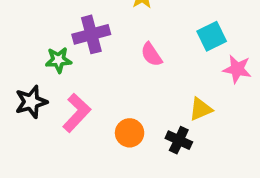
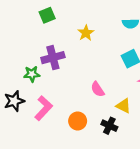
pink semicircle: (151, 54) -> (98, 89), moved
yellow triangle: (201, 109) -> (123, 106), turned 49

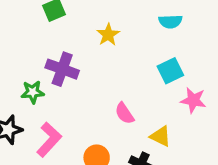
purple cross: (53, 58) -> (62, 69), turned 35

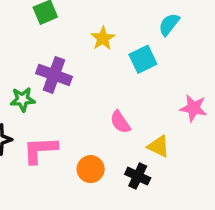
cyan semicircle: (170, 22) -> (169, 24), turned 130
cyan square: (170, 71) -> (143, 59), moved
pink L-shape: (49, 140) -> (40, 150), turned -136

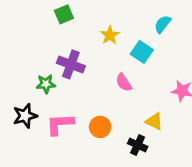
cyan square: (143, 59) -> (142, 52), turned -30
pink semicircle: (120, 122) -> (124, 82), moved
orange circle: (91, 169) -> (100, 127), moved

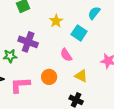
yellow triangle: (154, 121) -> (81, 76), moved
orange circle: (100, 127) -> (49, 77), moved

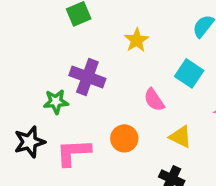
cyan square: (79, 33) -> (189, 73), moved

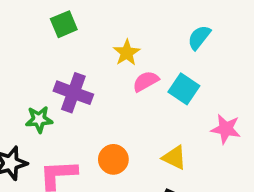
pink semicircle: (154, 100) -> (146, 81), moved, turned 95

